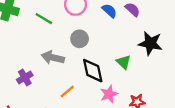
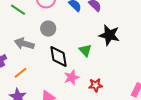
orange line: (67, 92) -> (21, 73), moved

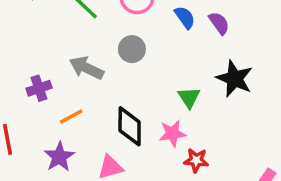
black diamond: (58, 56) -> (130, 126), moved
pink star: (72, 77) -> (172, 133), moved

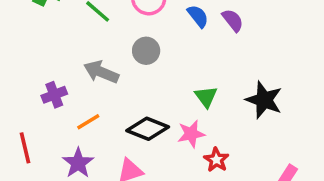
black star: (234, 79) -> (264, 100), moved
black diamond: (130, 126) -> (148, 129), turned -66
red star: (196, 160) -> (216, 160), turned 30

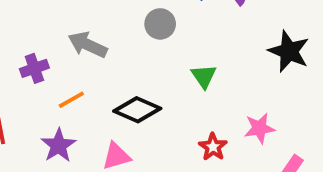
gray circle: (146, 51) -> (160, 24), moved
black star: (264, 100) -> (289, 51), moved
pink star: (191, 134) -> (259, 128), moved

